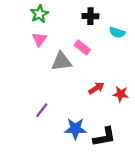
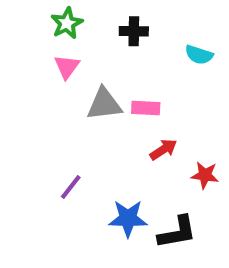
black cross: (90, 16) -> (134, 31), moved
pink rectangle: (82, 48) -> (146, 108), moved, turned -35
red star: (121, 94) -> (205, 175), moved

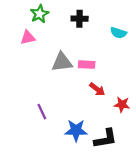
pink triangle: (67, 67) -> (28, 37), moved, turned 42
red arrow: (163, 149) -> (97, 89), turned 70
purple line: (71, 187) -> (42, 112), turned -63

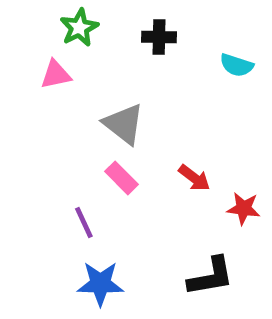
gray triangle: (62, 62) -> (124, 124), turned 45
pink rectangle: (87, 65) -> (121, 178), moved, turned 42
blue star: (76, 130) -> (100, 284), moved

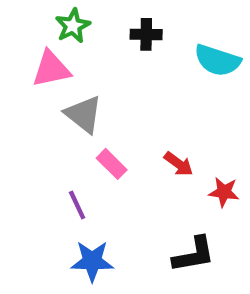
cyan semicircle: (237, 65) -> (217, 60), size x1.5
pink triangle: (56, 75) -> (51, 69), size x1.4
gray triangle: (124, 124) -> (84, 114), moved

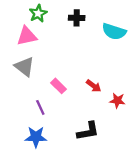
gray triangle: (84, 114) -> (25, 67), moved
black L-shape: (194, 255) -> (88, 131), moved
blue star: (92, 261) -> (36, 137), moved

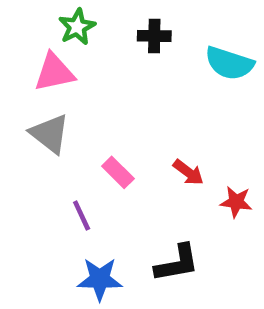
blue star: (36, 137) -> (100, 279), moved

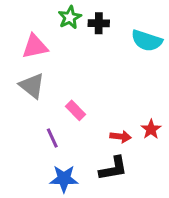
green star: (77, 27) -> (70, 17), moved
red arrow: (188, 172) -> (121, 137), moved, turned -30
red star: (236, 202) -> (151, 129), turned 30

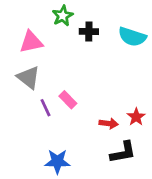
black cross: (99, 23) -> (89, 32), moved
purple line: (52, 138) -> (46, 108), moved
black L-shape: (113, 169) -> (123, 152), moved

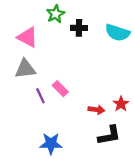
pink triangle: (31, 42) -> (28, 37), turned 40
gray triangle: (28, 77) -> (25, 69), turned -45

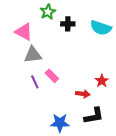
gray triangle: (25, 69) -> (33, 55), moved
red star: (121, 104) -> (102, 81), moved
blue star: (51, 144) -> (60, 123), moved

